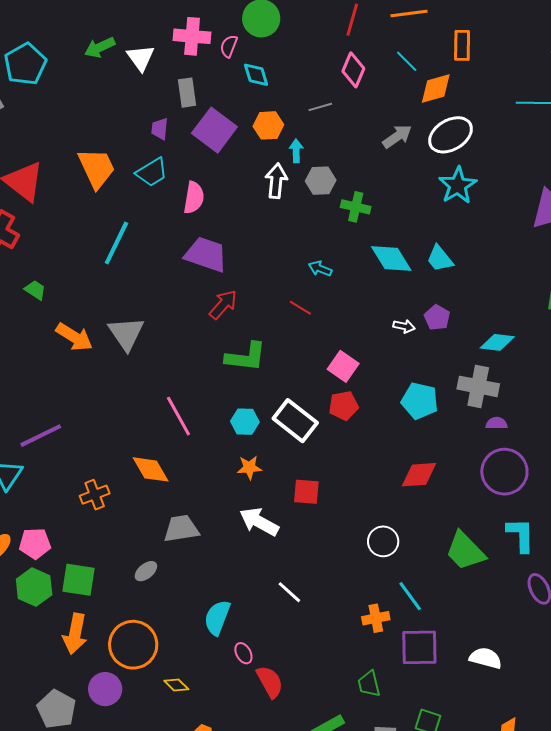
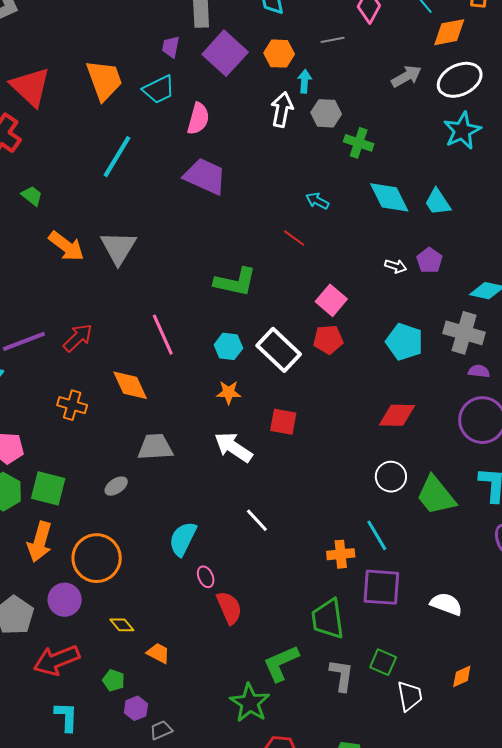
red arrow: (223, 305) -> (78, 338), moved
orange cross: (95, 495) -> (72, 405), turned 32
white circle: (383, 541) -> (391, 477), moved
green trapezoid: (369, 684) -> (328, 619), size x1.5
yellow diamond: (176, 685) -> (122, 625), moved

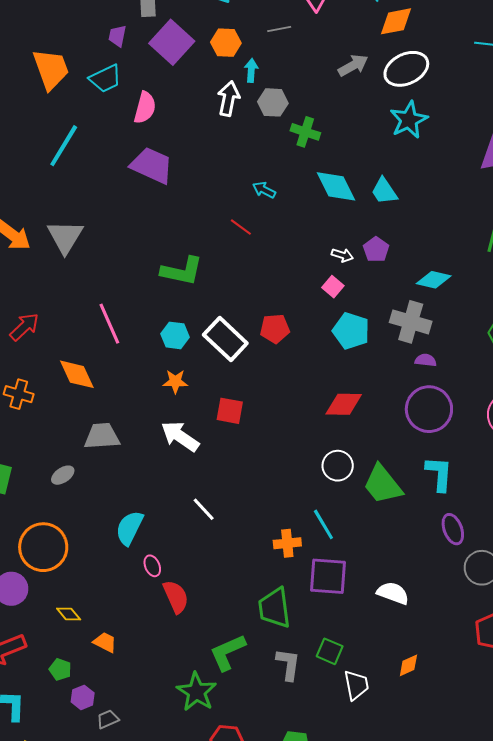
pink square: (331, 300) -> (333, 287), moved, size x0.7

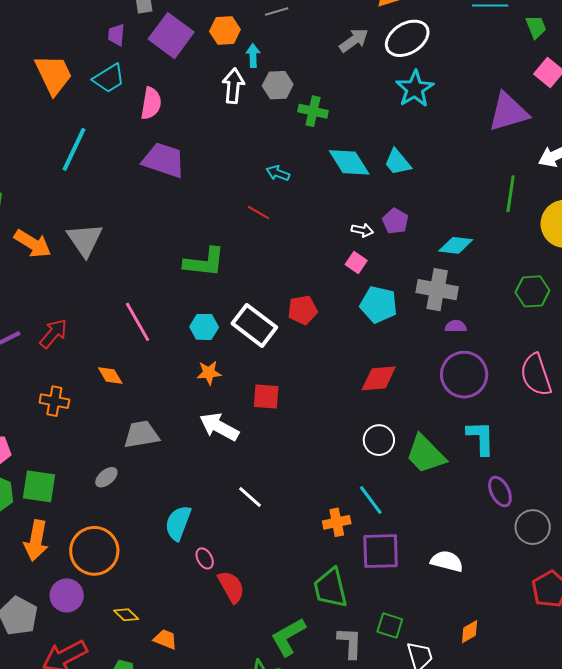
orange diamond: (77, 374) -> (110, 375), size x0.7

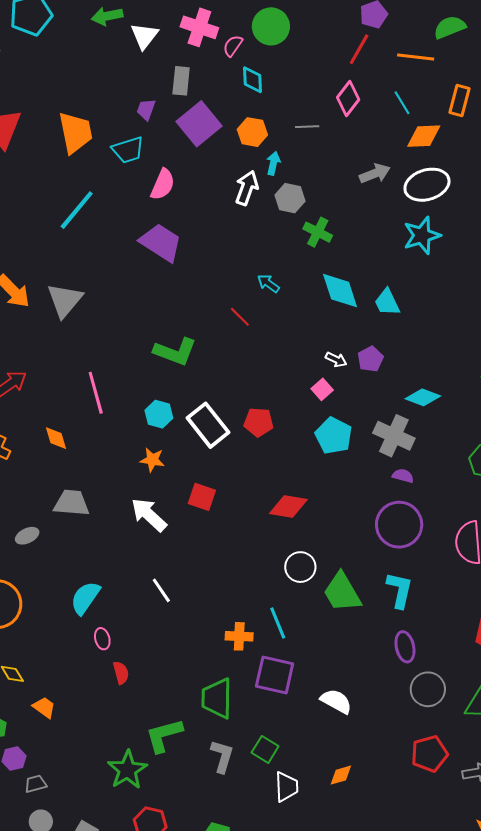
red diamond: (379, 378) -> (288, 507), moved
red semicircle: (231, 587) -> (121, 673), size x0.7

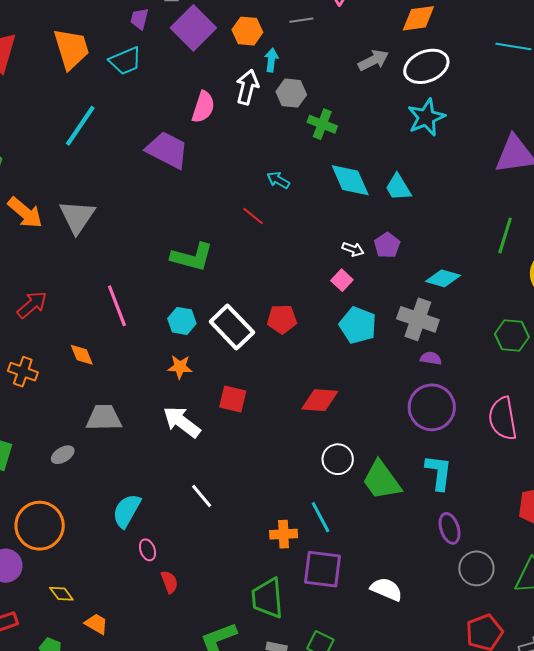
pink semicircle: (163, 184) -> (203, 107), moved

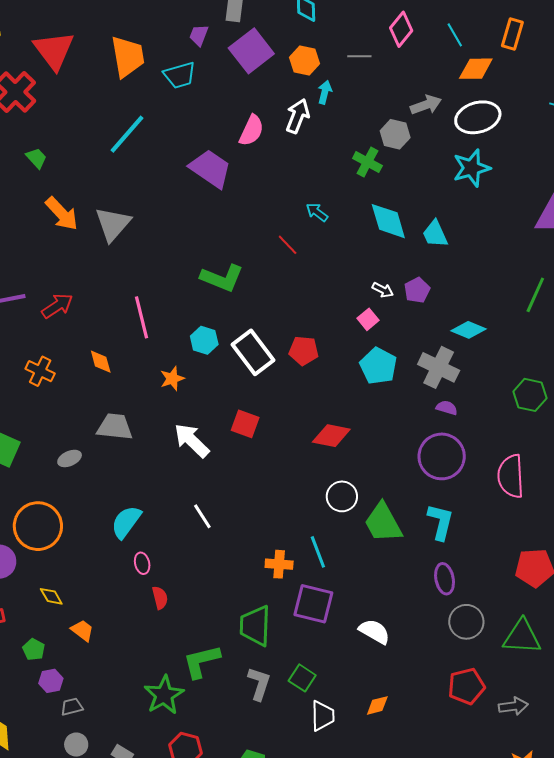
gray hexagon: (291, 93) -> (395, 134), moved
orange star: (180, 367) -> (172, 379), moved, turned -30

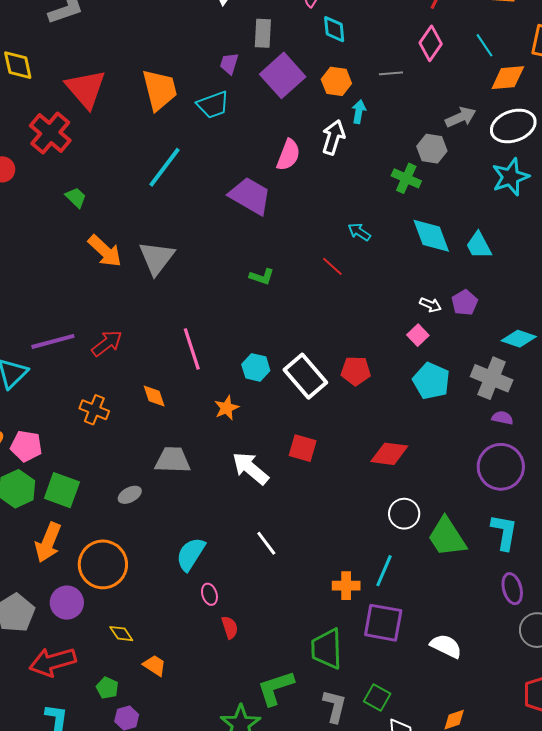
green L-shape: (222, 278) -> (262, 277), moved, size x0.6
cyan line: (318, 552) -> (384, 571), turned 48

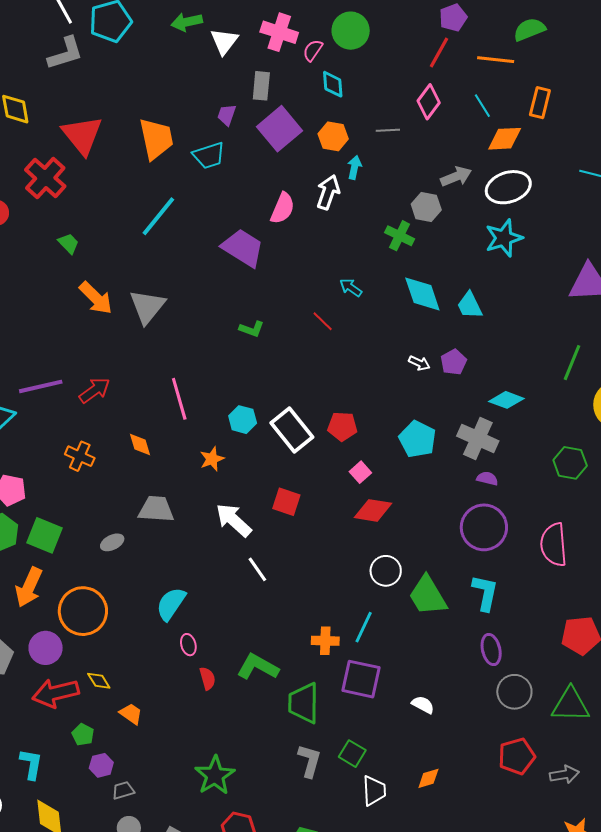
pink square: (418, 335) -> (360, 472), moved
white line: (266, 543) -> (257, 569), moved
white semicircle: (446, 646) -> (423, 705), size x0.7
red arrow: (53, 662) -> (56, 693), moved
green L-shape: (276, 688) -> (258, 667), moved, turned 45

